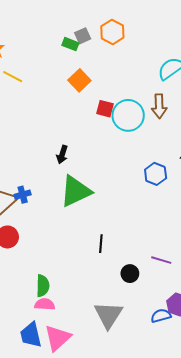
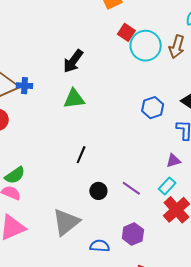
black arrow: (62, 155) -> (73, 61), size x1.4
green triangle: (75, 191) -> (74, 99), size x0.7
green semicircle: (43, 286) -> (15, 175), turned 35
blue semicircle: (161, 316) -> (100, 246), moved

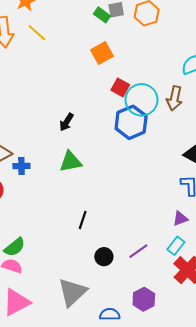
black arrow: (73, 61) -> (66, 122), size x0.7
blue cross: (25, 86) -> (21, 166), moved
blue hexagon: (153, 108) -> (131, 122), moved, size x1.4
purple line: (131, 188) -> (138, 251), turned -66

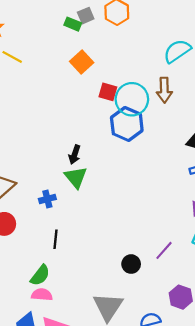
black arrow: (66, 122) -> (75, 155), moved
green triangle: (71, 162) -> (76, 177), turned -45
blue cross: (21, 166) -> (47, 199), moved
black line: (83, 220) -> (55, 239), moved

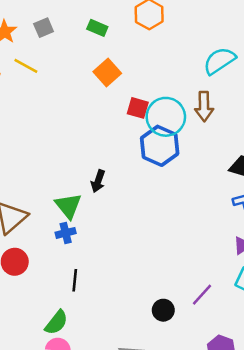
gray square: (86, 16) -> (44, 28), moved
green triangle: (76, 177) -> (68, 206), moved

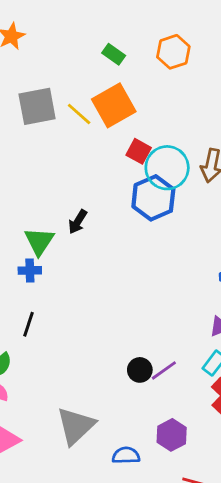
gray square: (44, 28) -> (37, 106), moved, size x1.8
yellow line: (26, 66) -> (79, 114), moved
orange square: (107, 73) -> (114, 105), size x1.4
black circle: (163, 310) -> (140, 370), moved

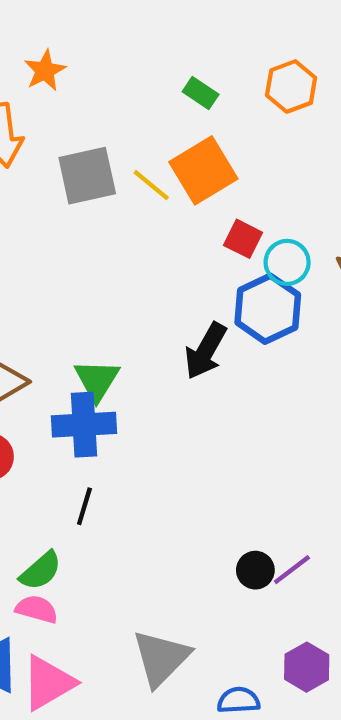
cyan circle: (167, 168) -> (287, 262), size x0.7
black arrow: (78, 222) -> (206, 351), moved, size x1.5
blue cross: (30, 270) -> (84, 425), size x1.8

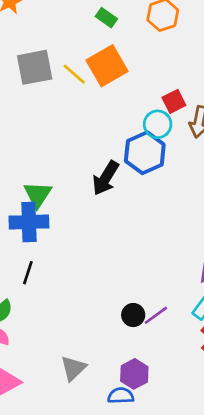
red square: (243, 239) -> (174, 101), moved, turned 35
gray triangle: (161, 658) -> (73, 368), size x0.7
purple hexagon: (307, 667) -> (134, 374), moved

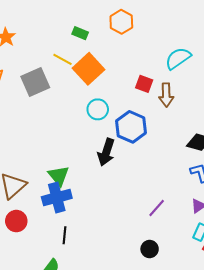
yellow line: (74, 74) -> (63, 59), moved
red square: (174, 101) -> (144, 84), turned -30
cyan circle: (158, 124) -> (98, 109), moved
purple line: (156, 315) -> (157, 208), moved

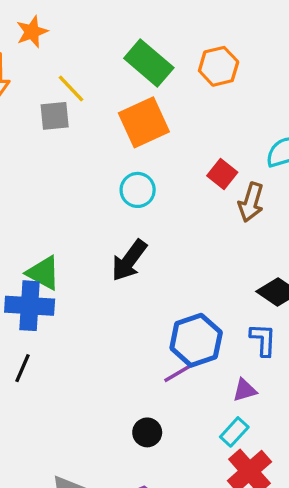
green rectangle: (80, 33) -> (149, 63), size x1.8
yellow line: (63, 59) -> (71, 88), moved
gray square: (35, 82) -> (55, 116), size x0.7
blue hexagon: (131, 127) -> (196, 340), moved
green triangle: (59, 176) -> (43, 273), turned -40

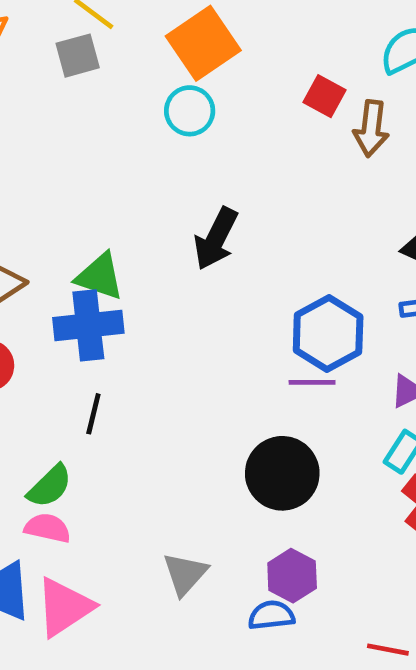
cyan circle: (138, 190) -> (190, 111), moved
purple line: (179, 372) -> (312, 382), turned 40
black circle: (147, 432) -> (282, 473), size x1.8

